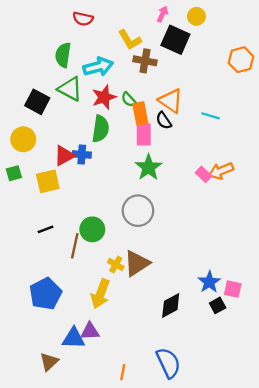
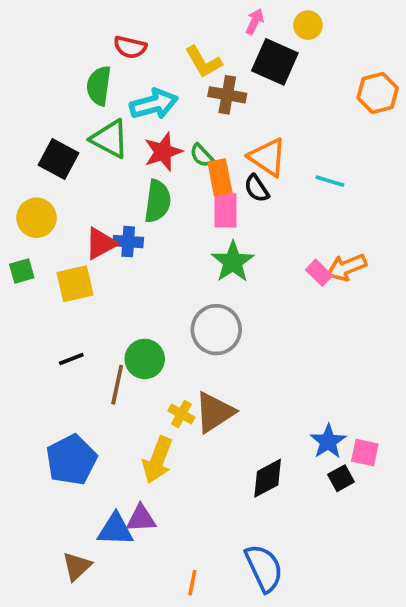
red semicircle: (83, 19) -> (130, 47), moved

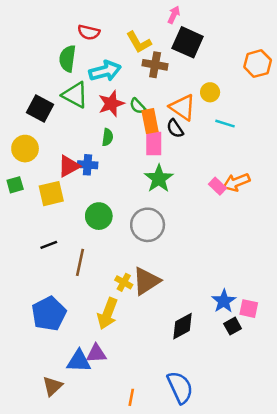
yellow circle: (308, 25) -> (210, 92), moved
green semicircle: (158, 201) -> (108, 137), size x0.6
green circle: (145, 359) -> (99, 216), moved

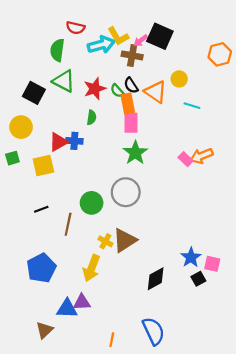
pink arrow: (174, 15) -> (141, 41), moved, turned -152
cyan arrow: (105, 71) -> (101, 45), moved
black semicircle: (175, 129) -> (131, 85), moved
green circle: (99, 216) -> (92, 203), moved

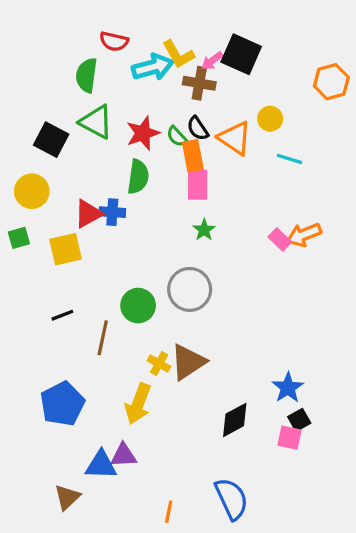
green semicircle: (92, 117) -> (138, 177), size x1.5
green star: (135, 153) -> (204, 230), size x0.6
pink square: (212, 264) -> (289, 438), moved

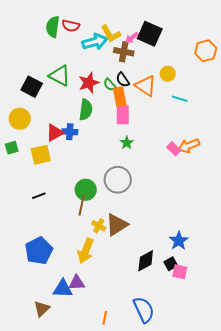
green semicircle: (87, 75) -> (53, 27), moved
brown line: (103, 338) -> (82, 205), moved
black square: (299, 420) -> (171, 264), moved

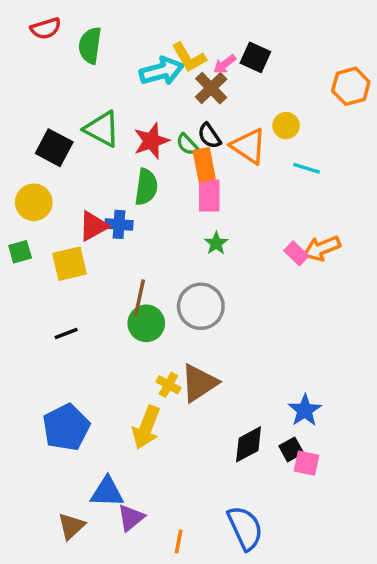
red semicircle: (71, 26) -> (46, 28), moved, turned -30
black square: (150, 34) -> (255, 57), size x0.7
brown cross: (124, 52) -> (211, 88), turned 36
brown line: (82, 205) -> (139, 298), moved
purple triangle: (77, 283) -> (131, 518), moved, turned -36

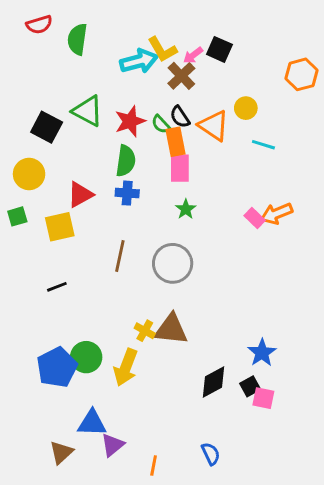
blue cross: (119, 224) -> (127, 193), moved
green circle: (146, 323) -> (86, 357), moved
brown triangle: (199, 383) -> (171, 329), turned 39
blue semicircle: (245, 528) -> (211, 454), size x0.6

